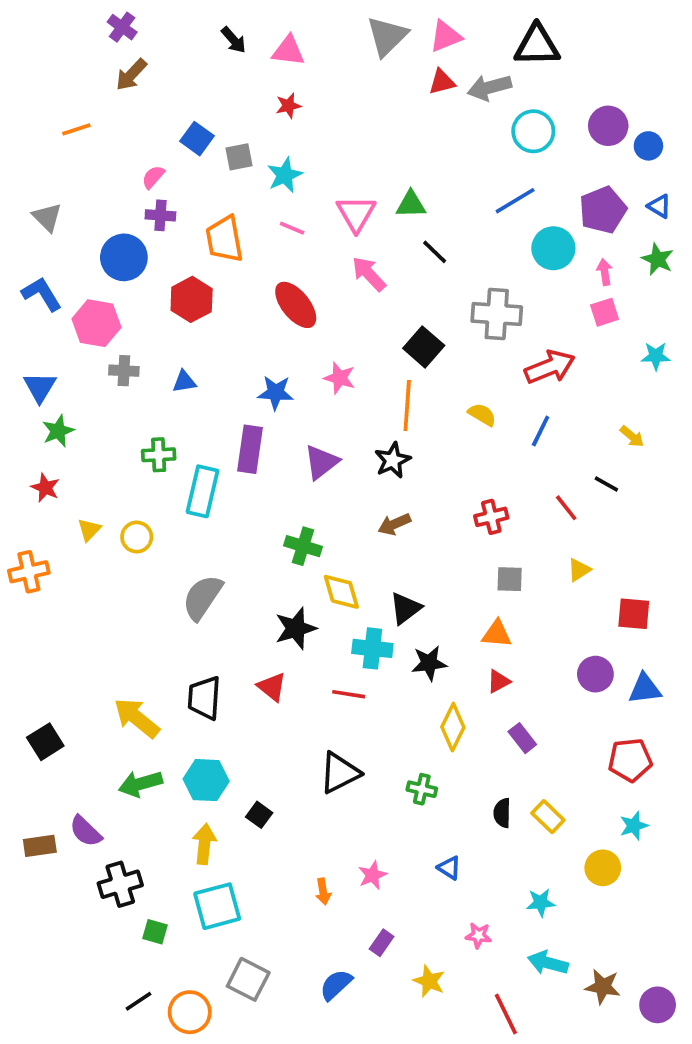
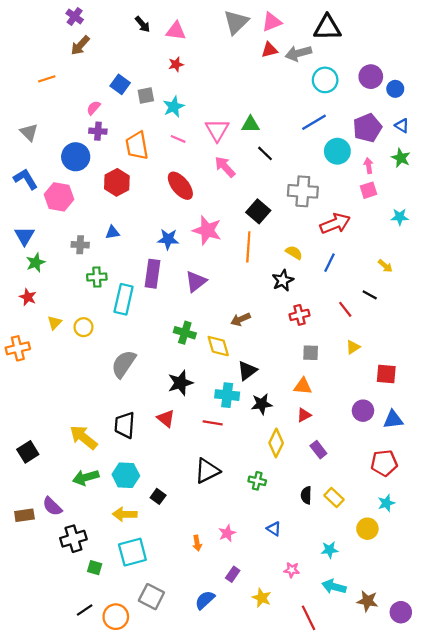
gray cross: (124, 371) -> (80, 245), moved
pink star: (340, 378) -> (207, 230), size x1.5
black star: (393, 460) -> (283, 280), moved
yellow diamond: (341, 592) -> (218, 346), moved
yellow arrow: (204, 844) -> (125, 514), turned -95

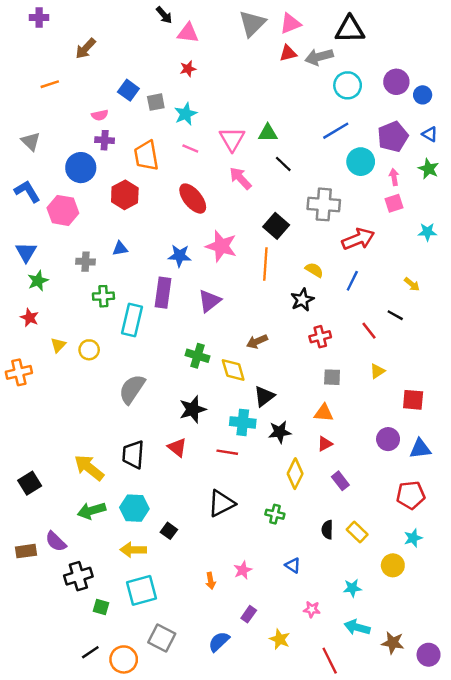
purple cross: (75, 16) -> (39, 17), moved, turned -36
black arrow: (142, 24) -> (164, 15), moved
pink semicircle: (94, 108) -> (100, 115), turned -144

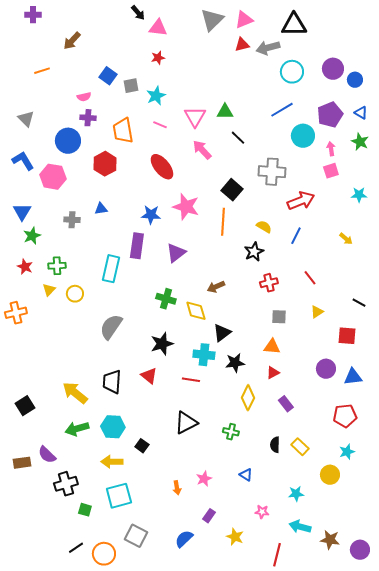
green cross: (103, 296) -> (57, 266), moved
black line: (395, 315) -> (359, 303), moved
red line: (330, 661) -> (277, 555), turned 40

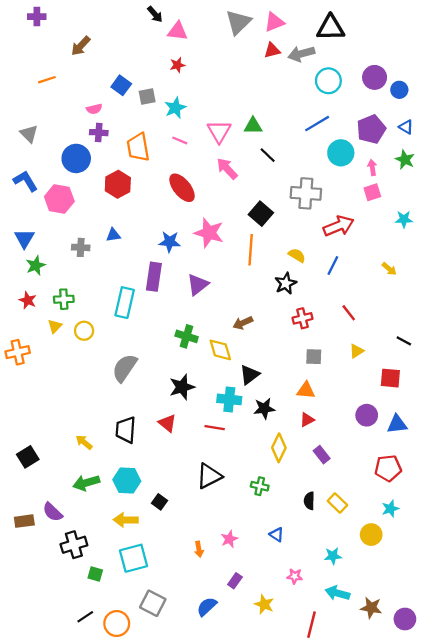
yellow arrow: (75, 393) -> (84, 442), size x0.6

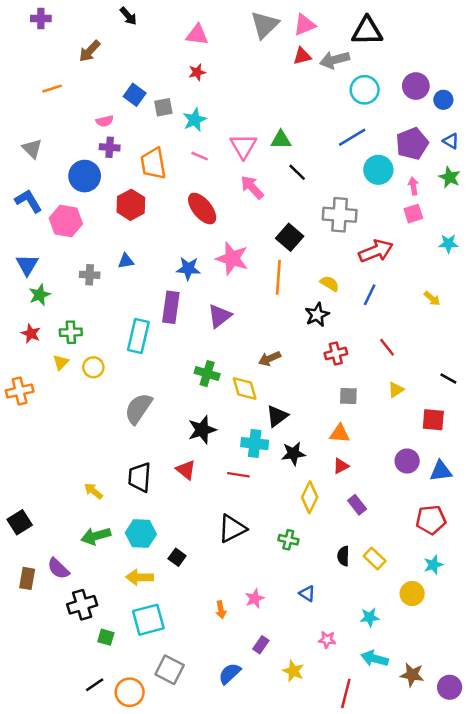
black arrow: (155, 14) -> (128, 16), moved
black square: (28, 457) -> (20, 522), moved
brown rectangle: (24, 521) -> (27, 578), turned -72

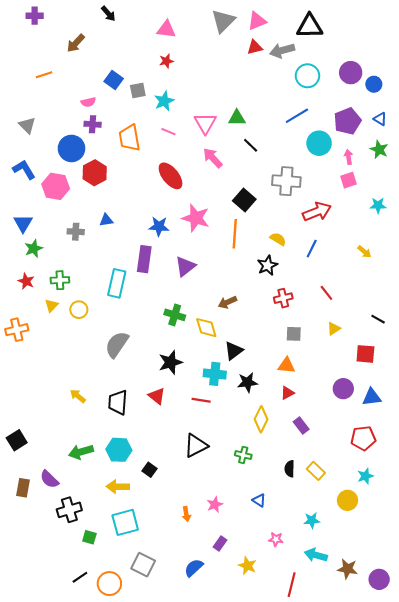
red hexagon: (131, 205) -> (95, 173), moved
yellow arrow: (93, 491) -> (78, 396), moved

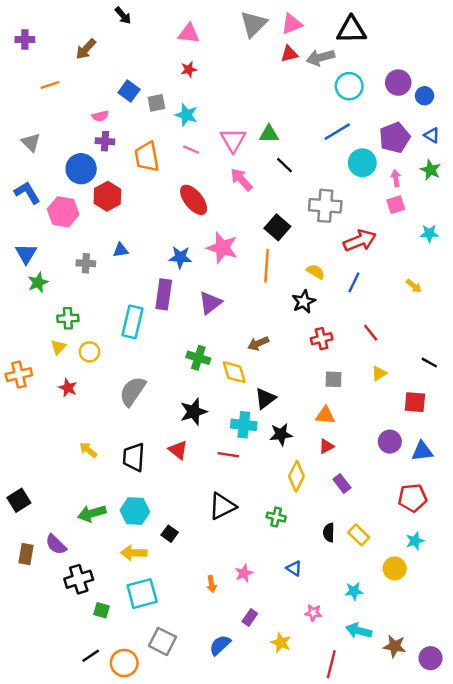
purple cross: (35, 16) -> (25, 39), moved
cyan star: (164, 101) -> (186, 115), turned -30
red star: (26, 281) -> (68, 388), moved

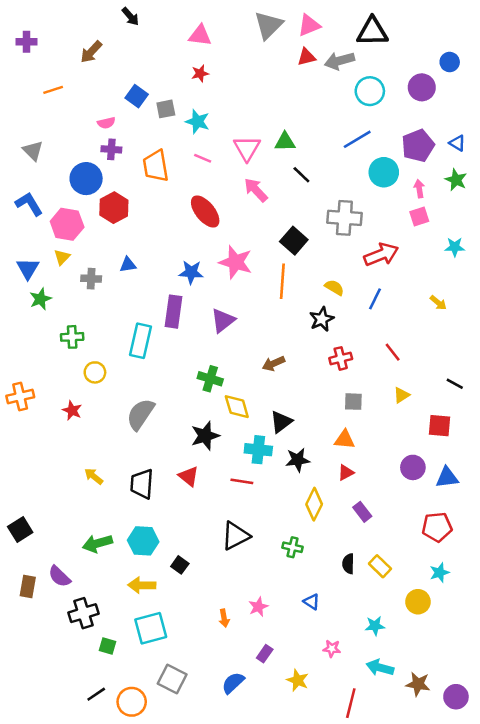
blue circle: (425, 96) -> (450, 62), moved
yellow triangle: (58, 347) -> (62, 257), moved
yellow diamond: (234, 372) -> (237, 407), moved

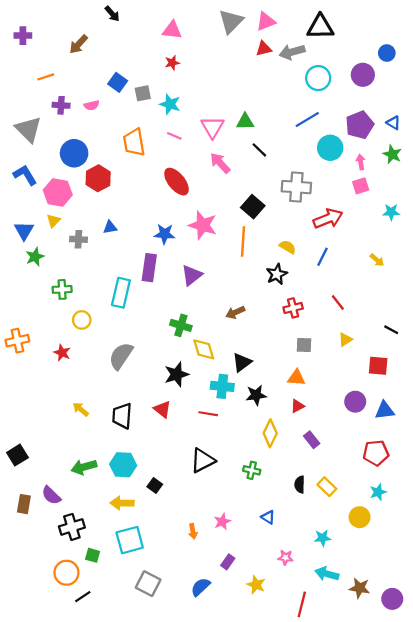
purple cross: (111, 149) -> (61, 105), moved
gray triangle: (33, 151) -> (28, 129), size x1.5
orange circle: (132, 702) -> (66, 573), moved

